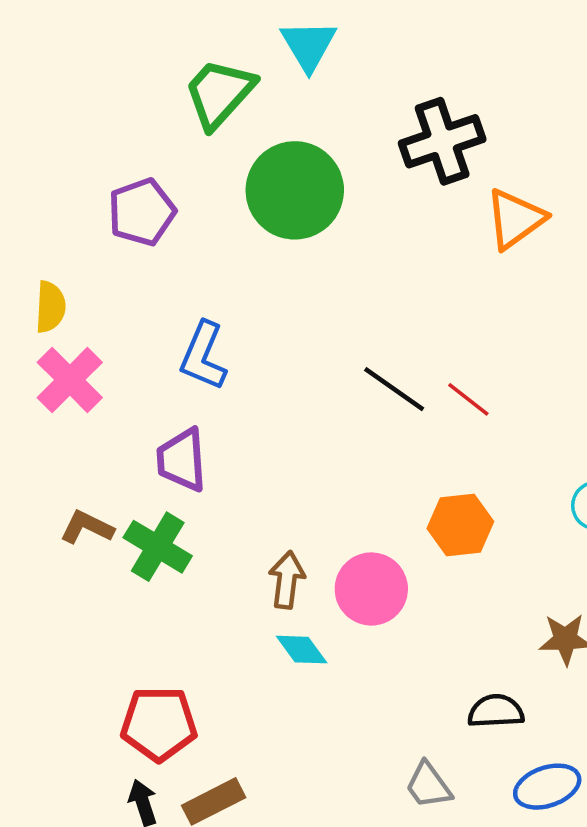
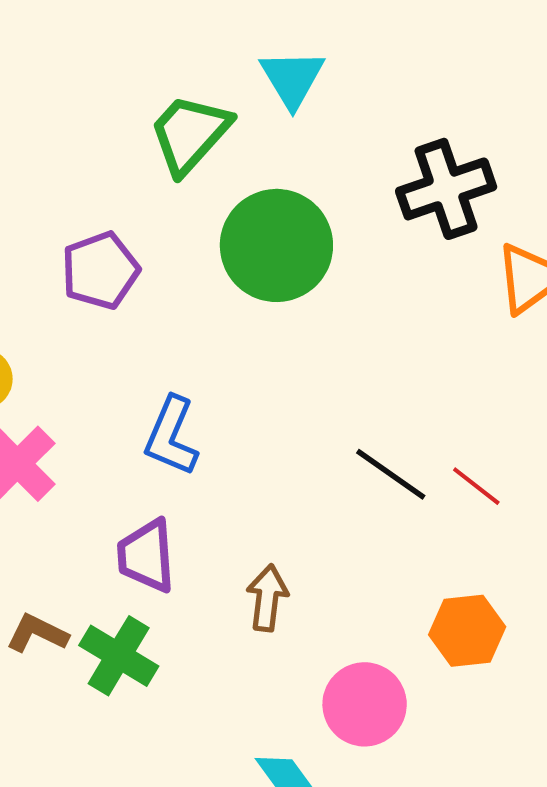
brown arrow: (287, 580) -> (267, 598), moved

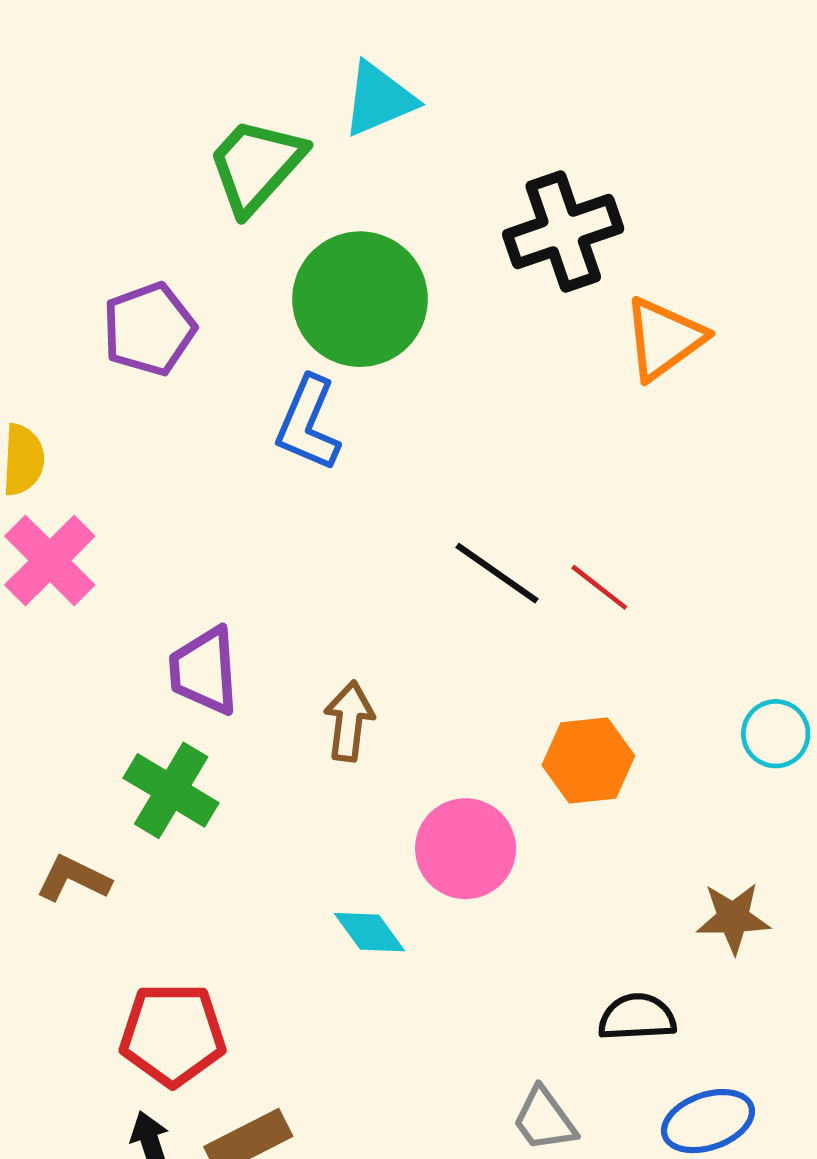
cyan triangle: (292, 79) -> (379, 99), turned 38
blue L-shape: (171, 436) -> (308, 424), moved
brown L-shape: (37, 633) -> (73, 879), moved

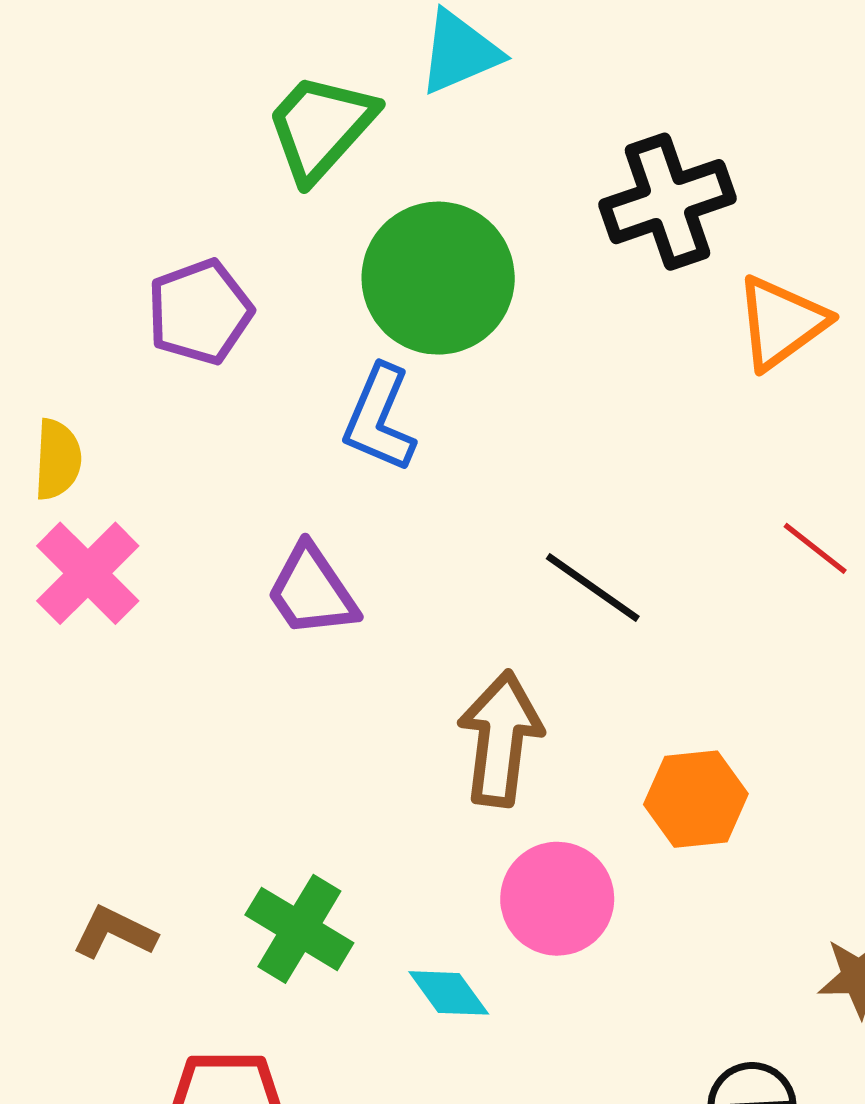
red line: (599, 587) -> (815, 548), moved
purple trapezoid: (204, 671) -> (312, 591), moved, turned -30
brown arrow: (349, 721) -> (500, 739), moved, size x1.5
green cross: (171, 790) -> (299, 929), moved

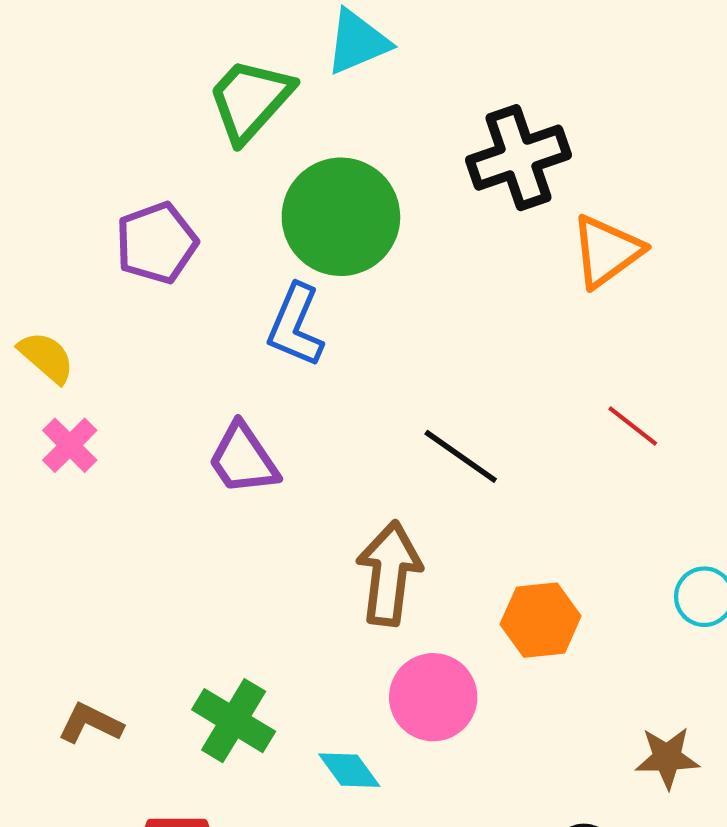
yellow semicircle: (58, 459) -> (46, 357), turned -52
pink cross: (88, 573) -> (70, 445), size x0.7

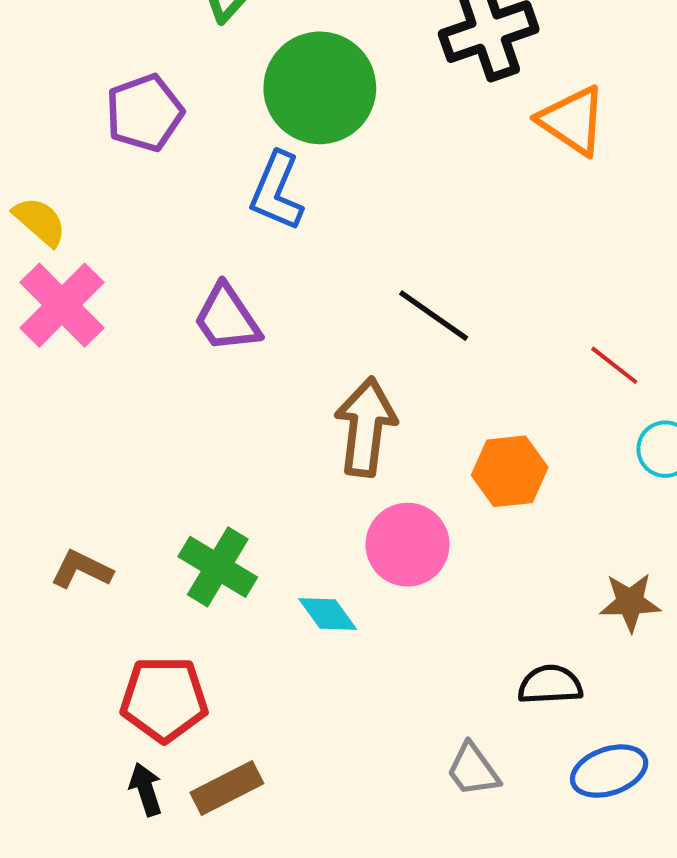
orange triangle: (607, 251) -> (572, 121), turned -50
red line: (633, 426) -> (614, 365), moved
pink cross: (70, 445) -> (62, 305), size x1.6

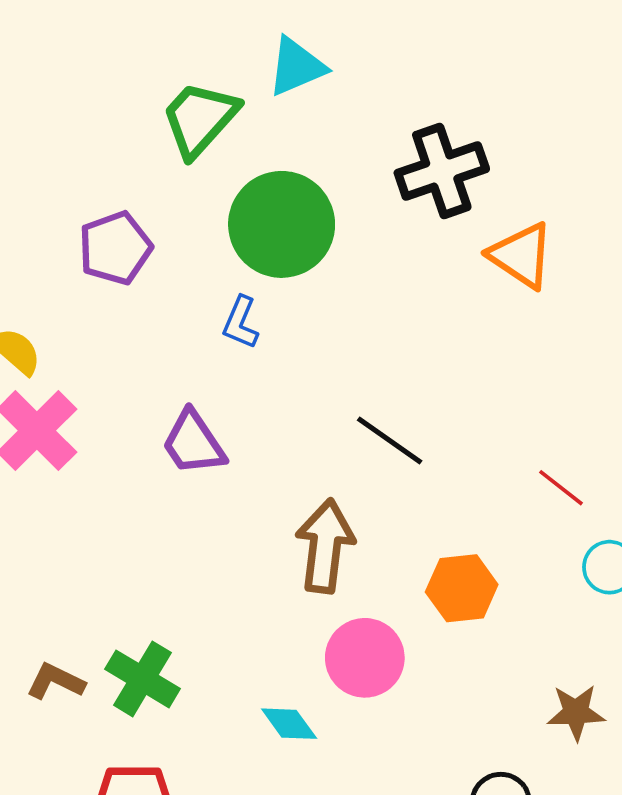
blue L-shape: (277, 191) -> (241, 323), size x0.7
green cross: (218, 567) -> (142, 679), moved

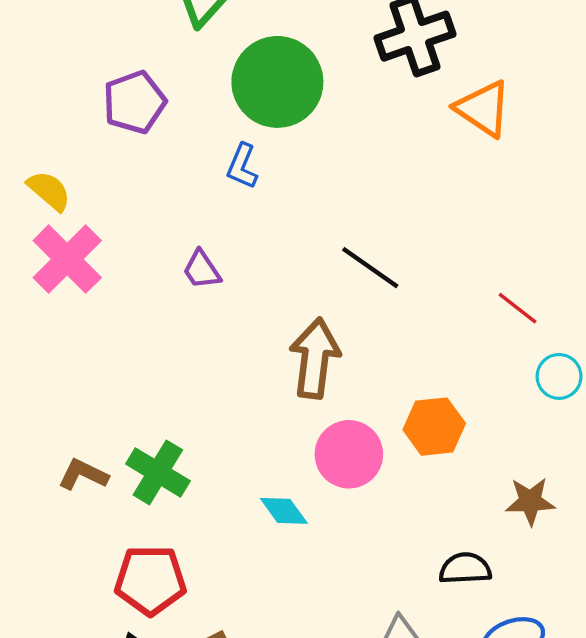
purple trapezoid: (193, 443) -> (202, 270), size x0.7
orange hexagon: (462, 588) -> (434, 427), moved

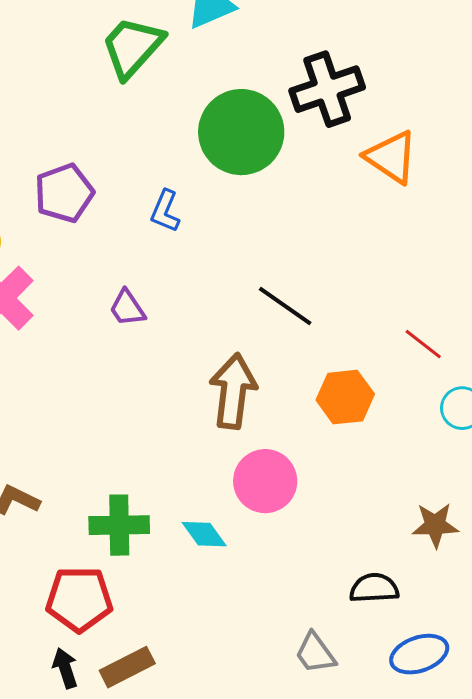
green circle: (277, 82) -> (241, 132), moved
purple pentagon: (134, 102) -> (64, 193), moved
orange hexagon: (434, 427) -> (345, 397), moved
green cross: (158, 472) -> (119, 525), moved, turned -32

